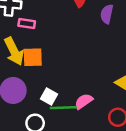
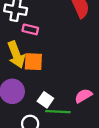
pink semicircle: (84, 101) -> (83, 96), moved

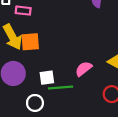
white square: (45, 100) -> (47, 78), turned -35

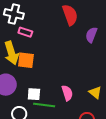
pink semicircle: (84, 69) -> (67, 93), turned 98

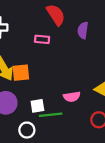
pink rectangle: (25, 32) -> (42, 39), moved
pink semicircle: (67, 93) -> (72, 97), turned 112

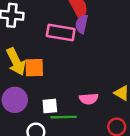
purple semicircle: (83, 30) -> (82, 24), moved
pink rectangle: (42, 39) -> (61, 33), size x1.6

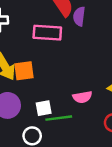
purple semicircle: (82, 24) -> (79, 16), moved

